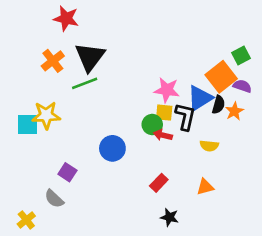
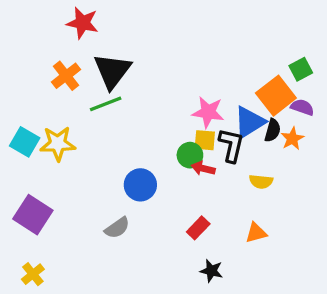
cyan square: (28, 125) -> (25, 142), moved, turned 30
purple square: (67, 172) -> (33, 215), moved, size x1.6
gray semicircle: (54, 199) -> (117, 228), moved, turned -78

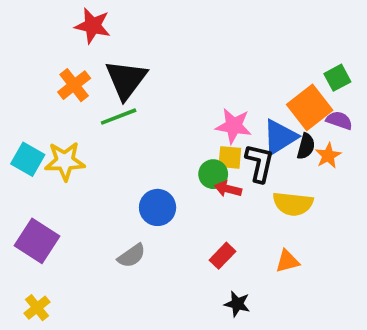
yellow semicircle: (261, 182) -> (293, 204), size x1.5

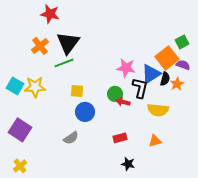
yellow square: (230, 157) -> (77, 91), moved
red rectangle: (222, 256) -> (120, 138), turned 32

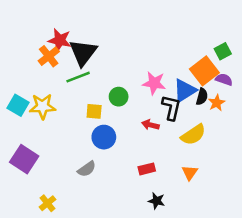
red star: (50, 14) -> (60, 40), moved
green circle: (115, 94) -> (119, 97), moved
yellow semicircle: (158, 110) -> (193, 135), turned -40
orange triangle: (155, 141) -> (190, 173), turned -40
yellow cross: (20, 166) -> (47, 203), moved

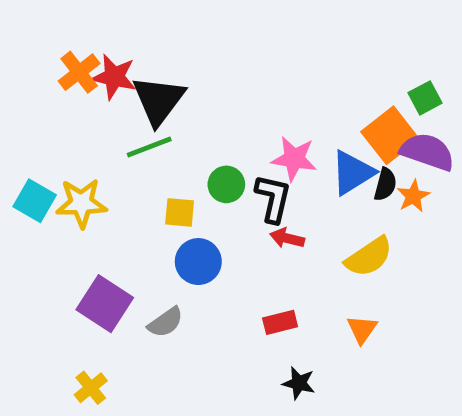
orange cross: (49, 56) -> (79, 72), moved
purple semicircle: (224, 79) -> (427, 152), size x1.6
black L-shape: (171, 108) -> (273, 198), moved
purple square: (24, 159) -> (105, 304), moved

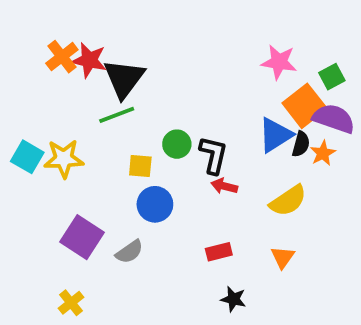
pink star: (294, 159) -> (279, 62), moved

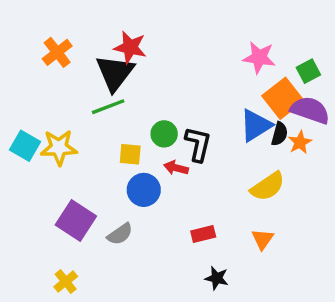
red star: (89, 60) -> (130, 47), moved
red arrow: (224, 186) -> (176, 168), moved

